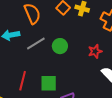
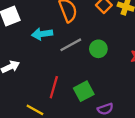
green square: (49, 83) -> (84, 91), turned -30

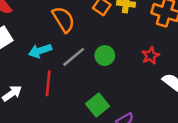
red line: (54, 87) -> (48, 83), moved

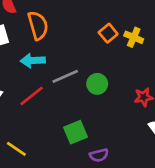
orange semicircle: (63, 19) -> (38, 26), moved
red line: (48, 83) -> (32, 96), turned 30

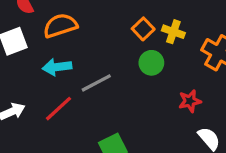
orange semicircle: (38, 26) -> (60, 26), turned -88
green circle: (97, 84) -> (151, 63), moved

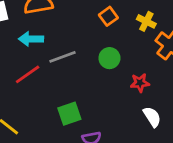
yellow cross: (173, 32) -> (146, 21), moved
green circle: (151, 63) -> (109, 58), moved

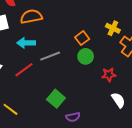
orange square: (108, 16) -> (82, 38), moved
green square: (69, 114) -> (56, 99), turned -30

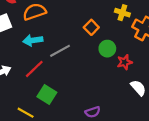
green circle: (86, 56) -> (107, 49), moved
green square: (56, 99) -> (47, 94), moved

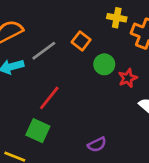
gray line: (60, 51) -> (44, 51), moved
red line: (34, 69) -> (49, 98), moved

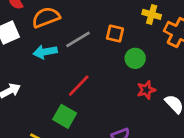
orange square: (81, 41) -> (115, 34), turned -30
red star: (128, 78) -> (146, 90), moved

